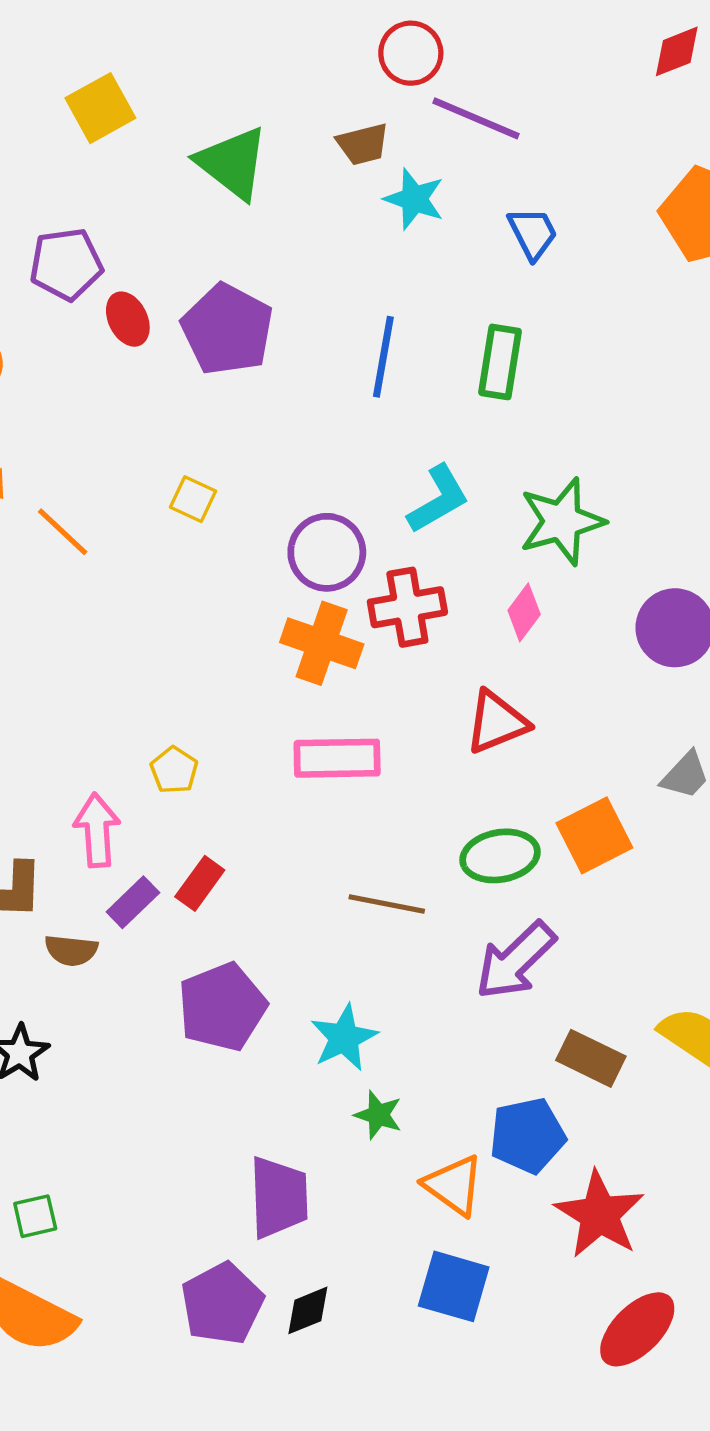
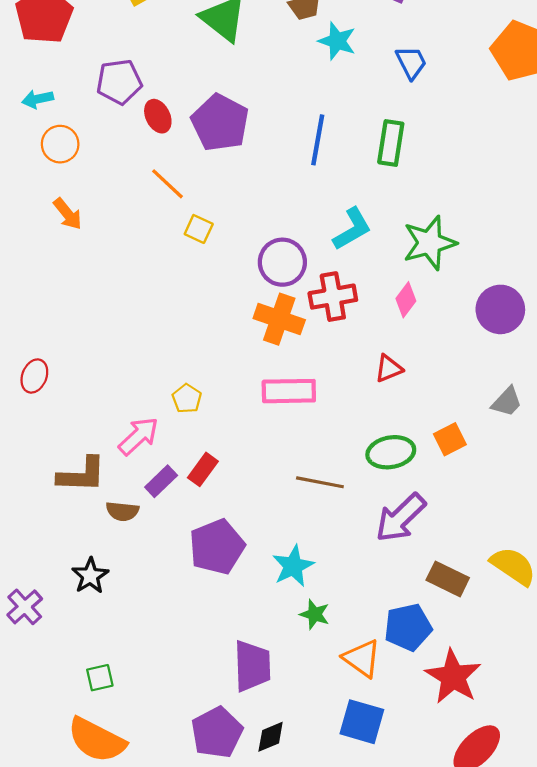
orange line: (63, 532) -> (167, 184), moved
red triangle: (497, 722) -> (389, 368), size x0.7
pink arrow: (97, 830) -> (139, 436), turned 51
orange square: (594, 835) -> (450, 439), size x0.7

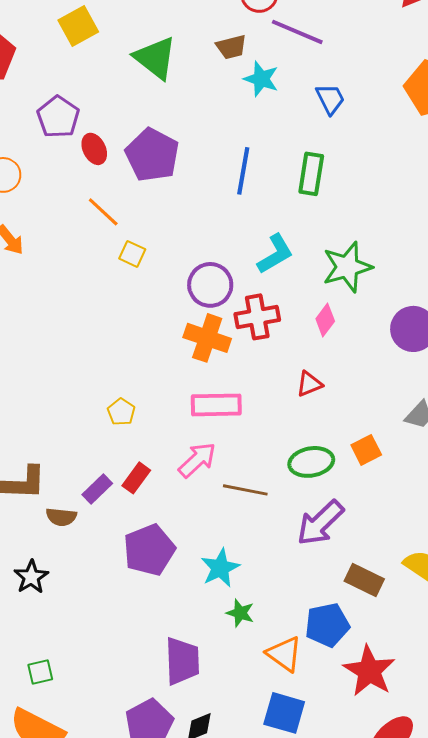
purple pentagon: (119, 82) -> (58, 117), turned -30
pink arrow: (139, 436) -> (197, 460), moved

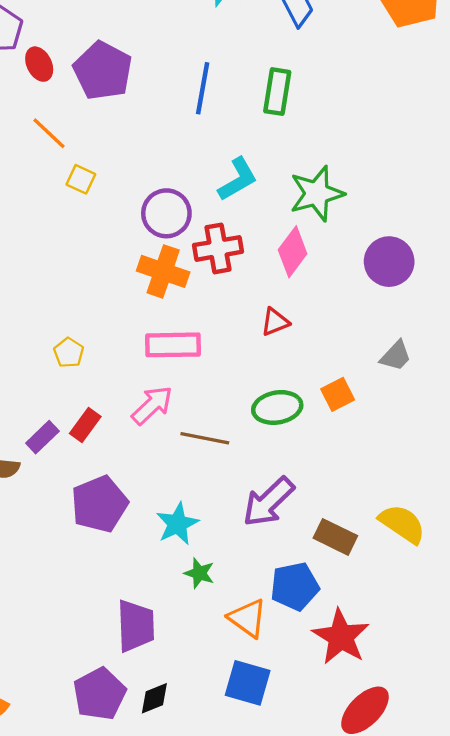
pink diamond: (325, 320) -> (293, 252), size x1.4
purple arrow: (320, 523) -> (268, 502), moved

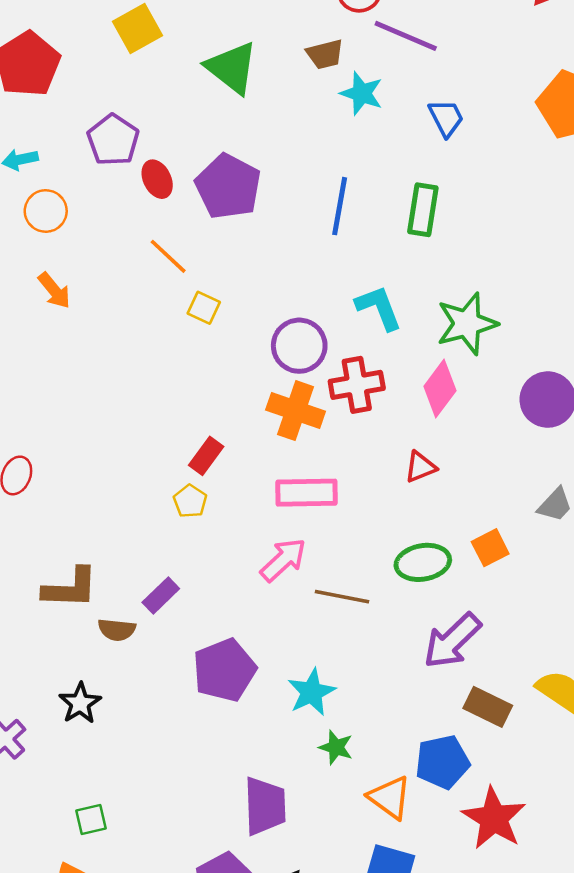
cyan L-shape: (238, 179) -> (379, 308), turned -81
red rectangle: (85, 425) -> (206, 456), moved
purple arrow: (268, 502) -> (452, 641), moved

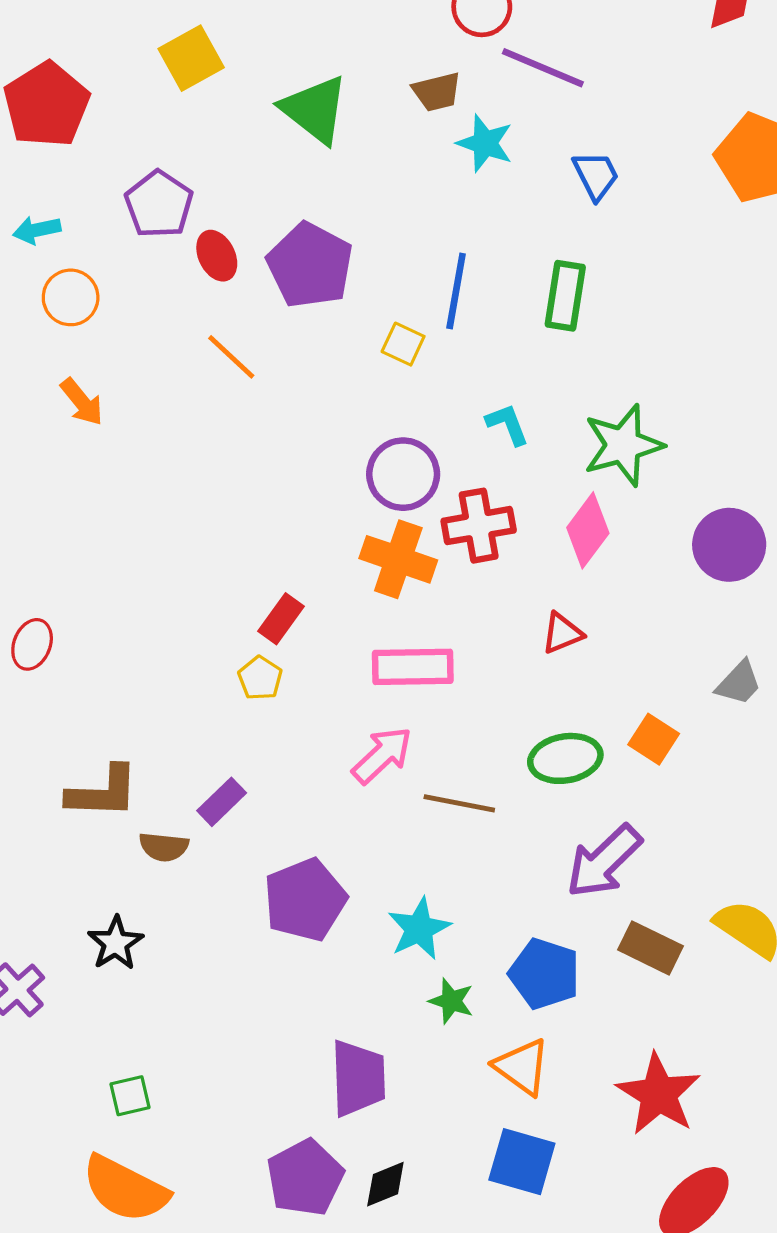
yellow square: (204, 308) -> (403, 344), moved
cyan L-shape: (379, 308) -> (507, 424), size x0.7
orange square: (490, 548) -> (654, 739), turned -30
blue pentagon: (442, 762) -> (544, 974), moved, turned 30

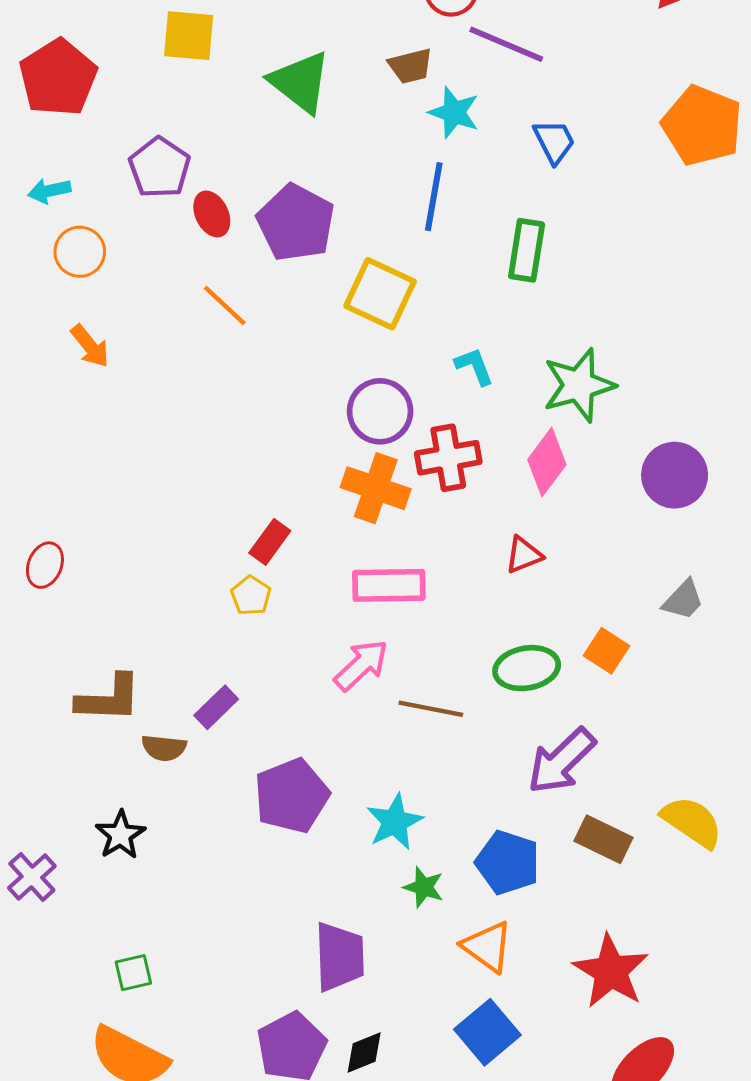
yellow square: (191, 58) -> (189, 36), turned 34
blue line: (456, 291) -> (434, 197), moved
yellow square: (403, 344) -> (380, 294), size x1.8
blue square: (522, 1162) -> (487, 1032), turned 34

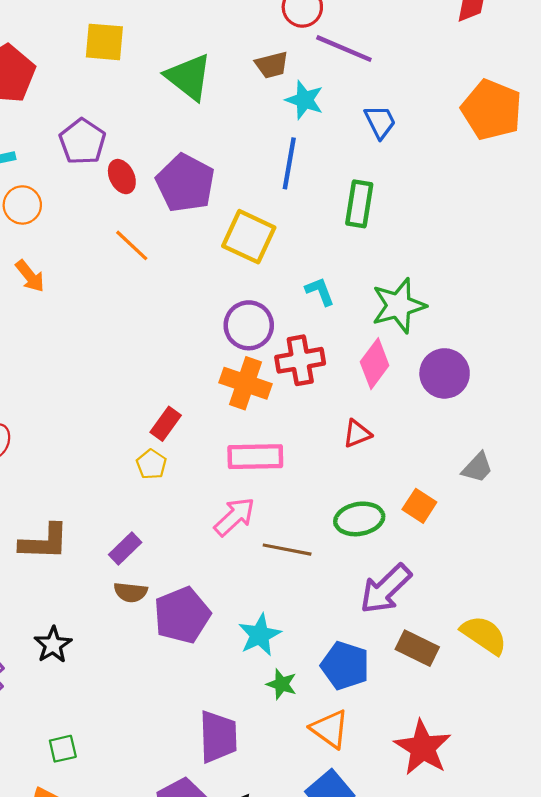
purple circle: (675, 475) -> (445, 373), moved
brown semicircle: (164, 748) -> (131, 592), moved

